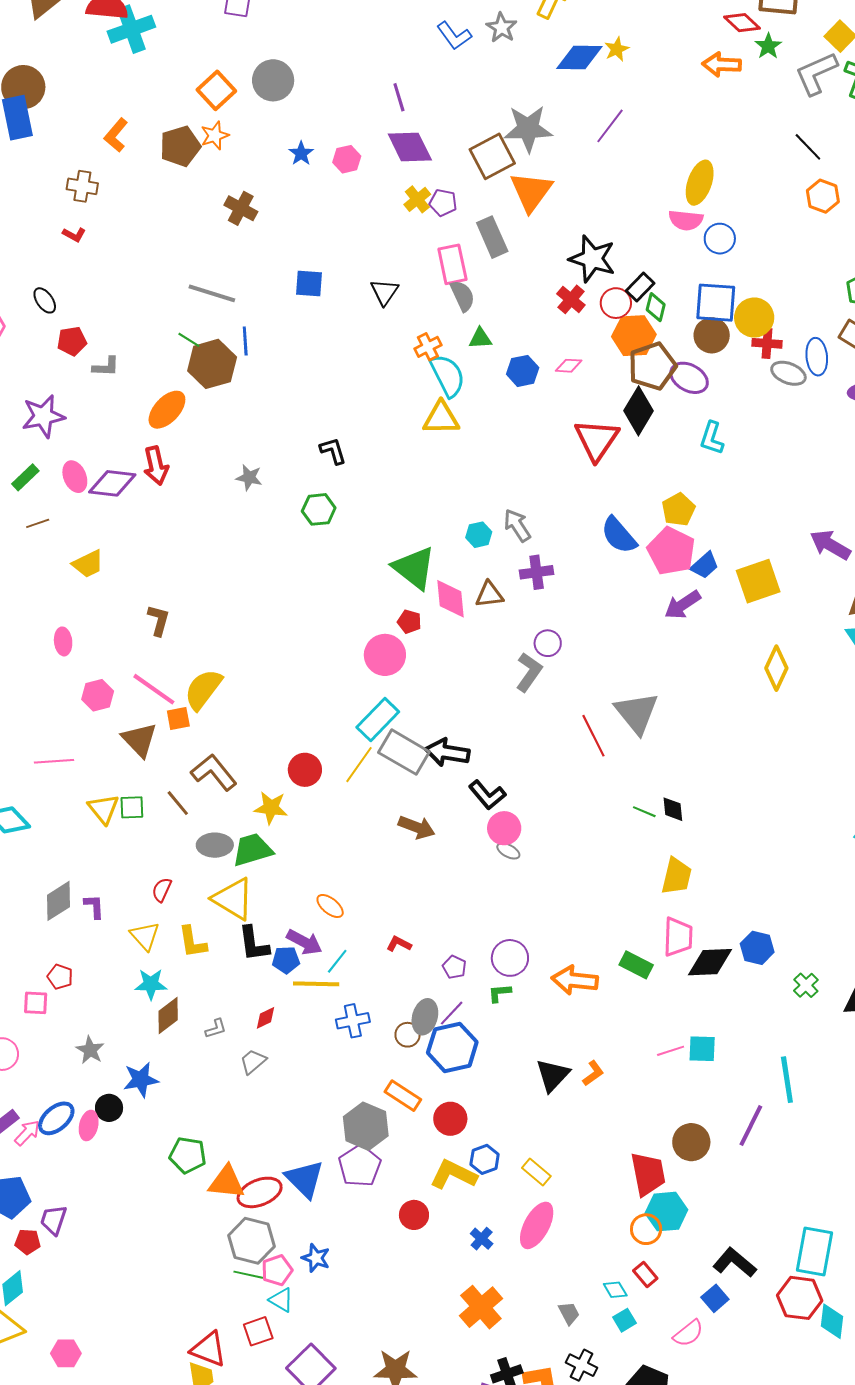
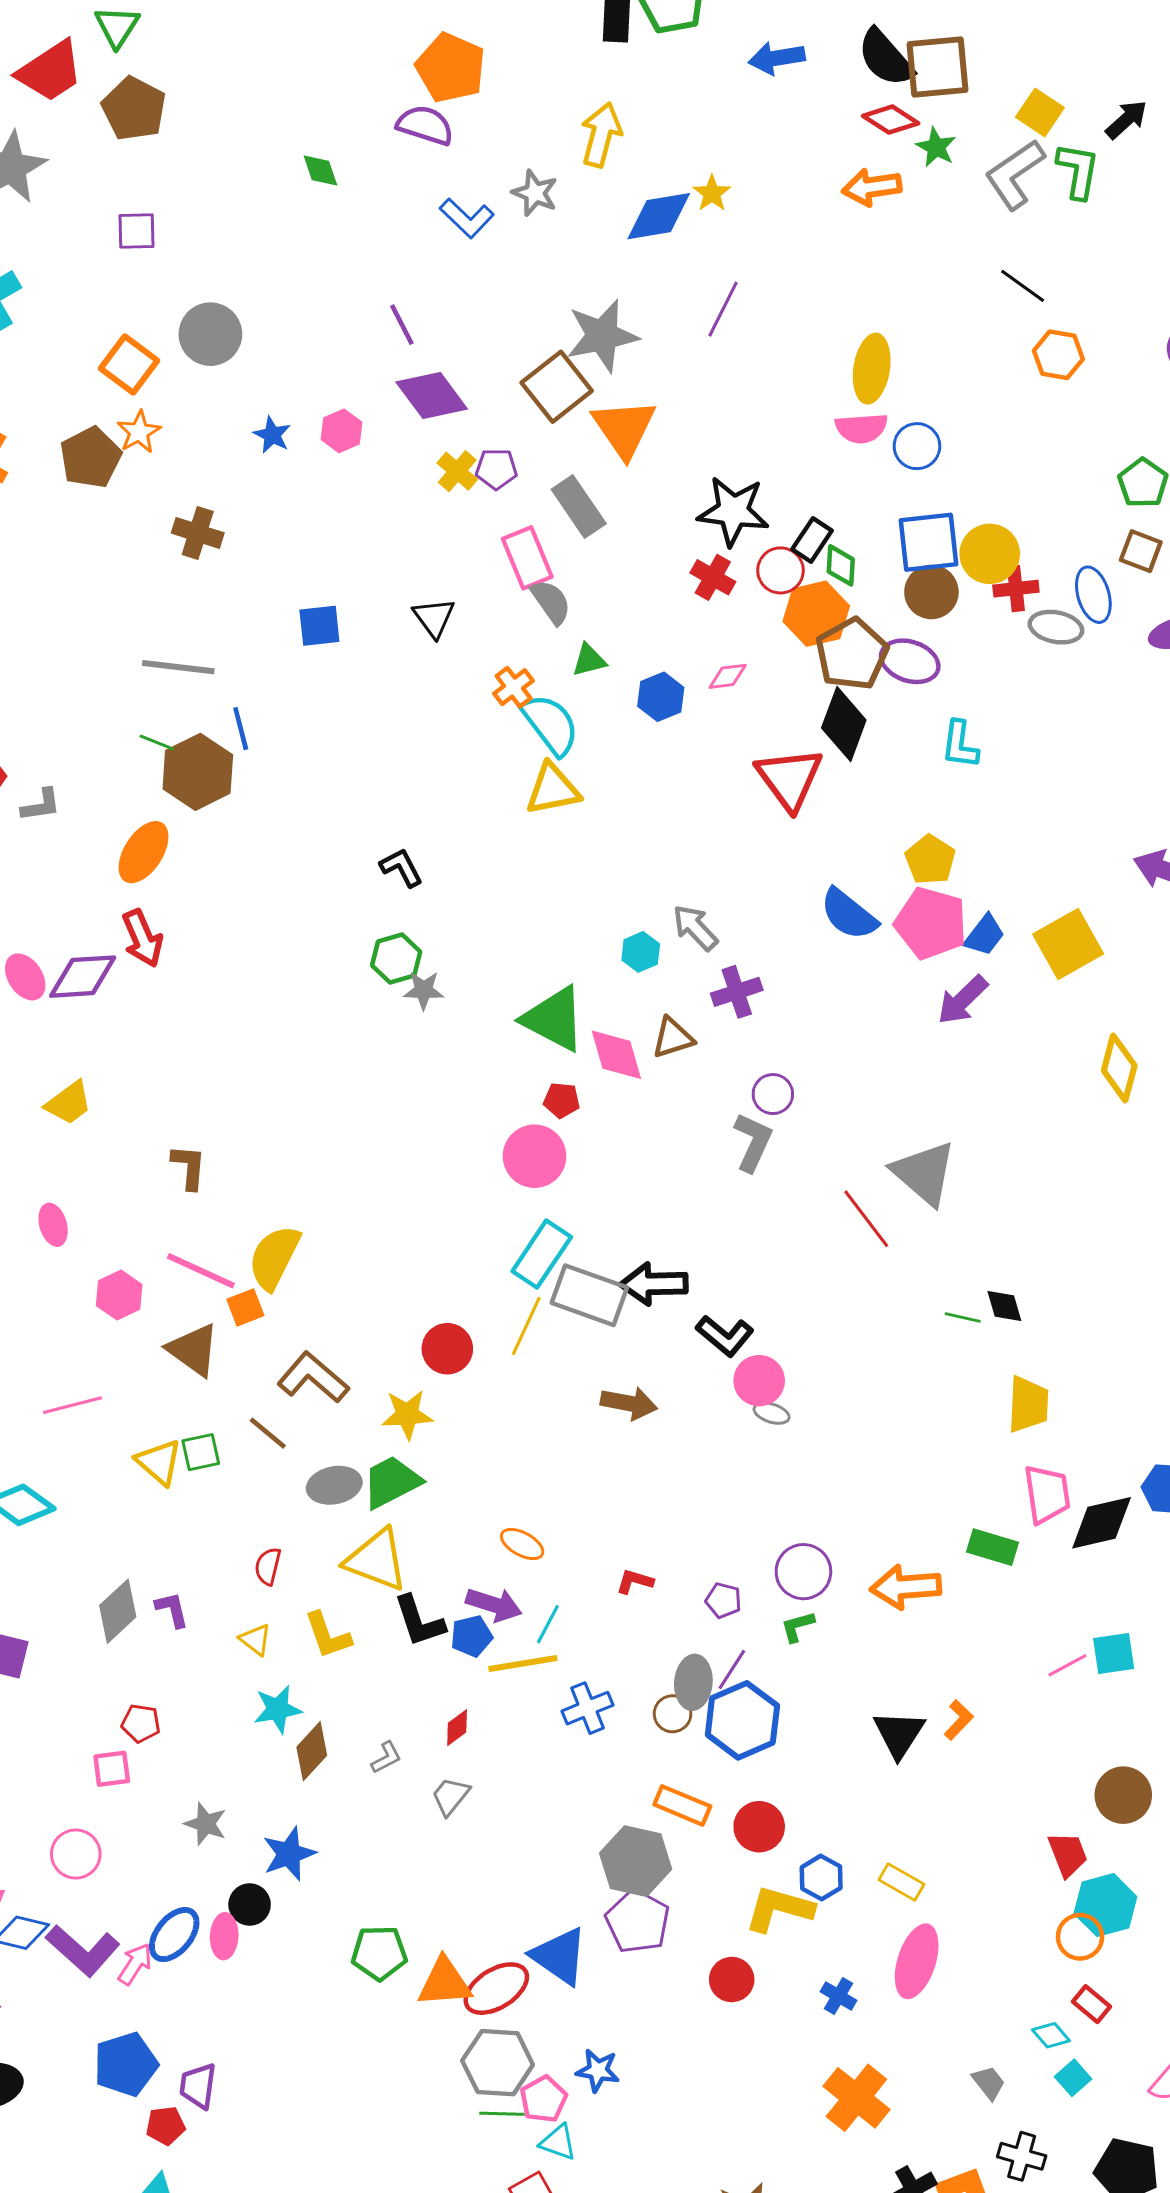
gray star: (249, 477) -> (424, 990), moved
yellow triangle: (145, 936) -> (255, 1640), size x0.7
red trapezoid: (648, 1174) -> (1068, 1854), size x0.7

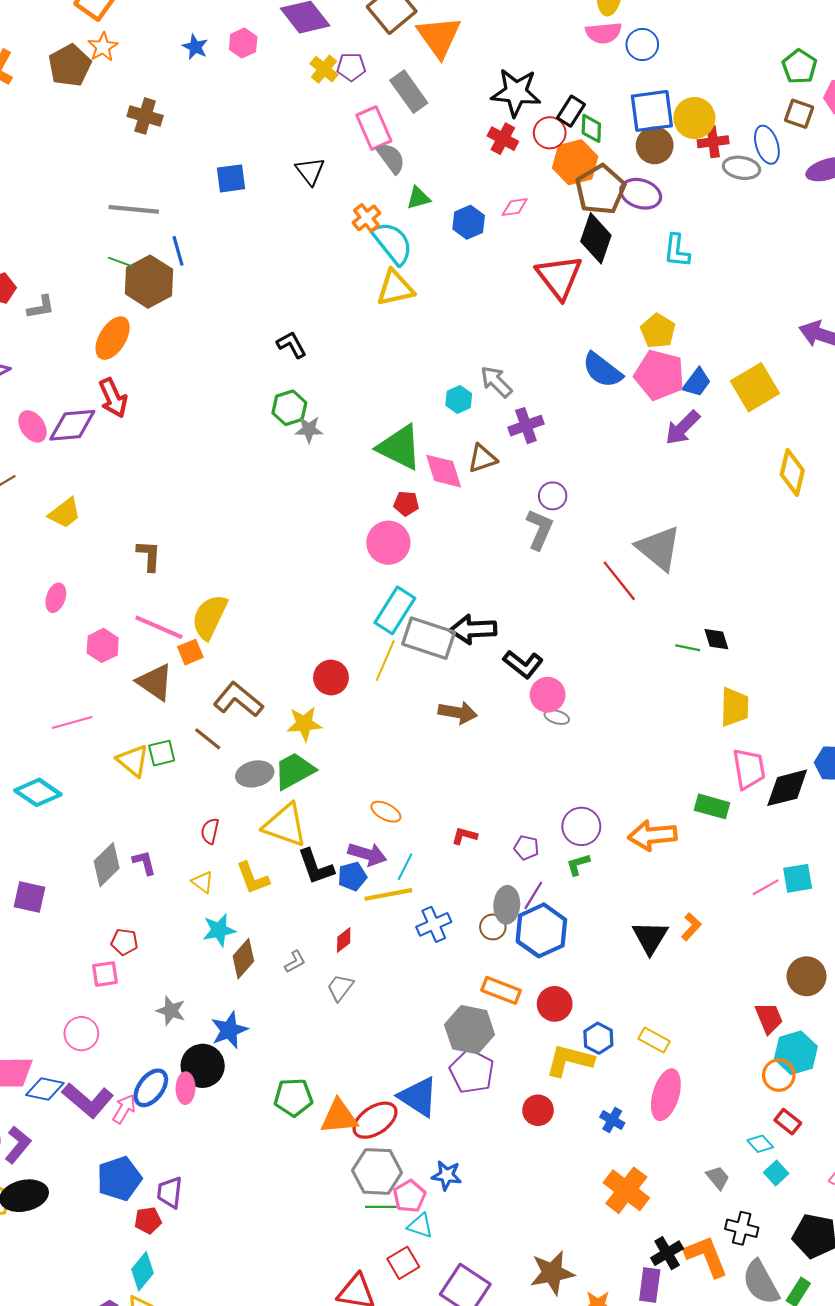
pink ellipse: (53, 1225) -> (56, 598), turned 36
black circle: (250, 1904) -> (203, 1066), size x1.5

